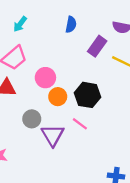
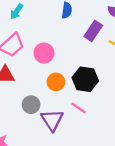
pink circle: (45, 78) -> (44, 53), moved

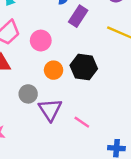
purple rectangle: (93, 31) -> (78, 16), moved
pink line: (79, 108) -> (82, 122), moved

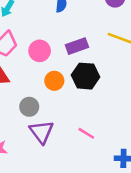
purple rectangle: (78, 16) -> (77, 46), moved, turned 40
purple triangle: (50, 110) -> (42, 132), moved

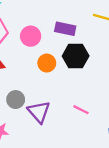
purple rectangle: (77, 46) -> (65, 29), turned 36
gray circle: (29, 107) -> (16, 100), moved

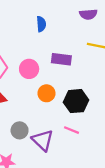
black hexagon: (76, 56) -> (76, 101), moved
pink line: (81, 110) -> (72, 130), moved

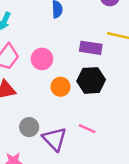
purple rectangle: (61, 59) -> (91, 48), moved
black hexagon: (76, 101) -> (91, 80), moved

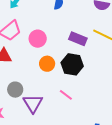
pink line: (87, 129) -> (66, 95), moved

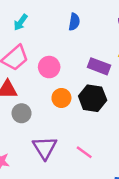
gray circle: (15, 90) -> (22, 113), moved
pink line: (66, 95) -> (84, 152), moved

